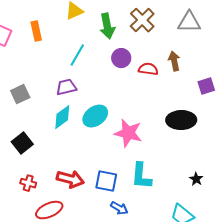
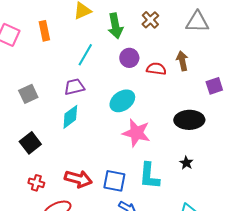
brown cross: (142, 20) -> (150, 20), size x0.7
cyan ellipse: (95, 116) -> (122, 101), moved
black star: (196, 179) -> (186, 163), moved

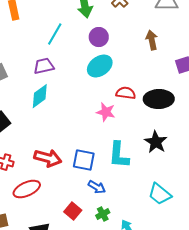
red semicircle: (156, 69) -> (126, 93), moved
cyan ellipse: (122, 101) -> (100, 66), moved
pink star: (136, 133) -> (106, 112), size x0.7
black star: (186, 163) -> (156, 142), size x1.6

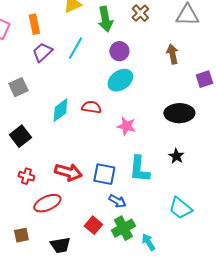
purple trapezoid: (44, 66) -> (42, 52), moved, turned -30
red semicircle: (126, 93) -> (91, 107), moved
black star: (156, 142) -> (176, 156), size x0.7
green cross: (103, 214) -> (123, 228), size x1.6

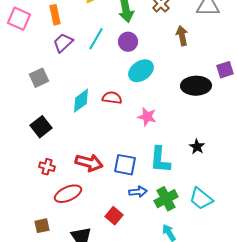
purple circle: (119, 51) -> (128, 42), moved
brown arrow: (172, 54) -> (182, 36), moved
black ellipse: (179, 113) -> (196, 86), moved
blue arrow: (117, 201) -> (138, 192), turned -36
green cross: (123, 228) -> (166, 199), moved

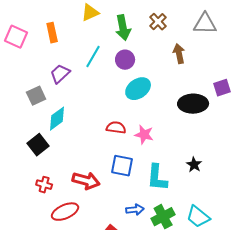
purple trapezoid: (63, 43) -> (60, 74), moved
red semicircle: (112, 98) -> (116, 128), moved
cyan diamond: (81, 101) -> (57, 119), moved
blue square: (125, 165) -> (122, 166), moved

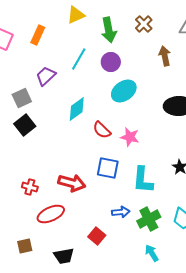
orange rectangle: (52, 33) -> (38, 35), turned 36
cyan diamond: (57, 119) -> (77, 109), moved
red semicircle: (116, 128) -> (102, 130), turned -144
black square: (38, 145) -> (25, 125), moved

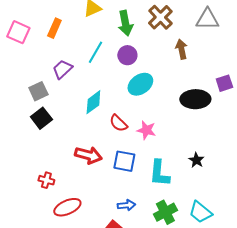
brown cross: (144, 24) -> (160, 17), size x1.4
red arrow: (72, 183) -> (88, 155), moved
blue arrow: (121, 212) -> (126, 205), moved

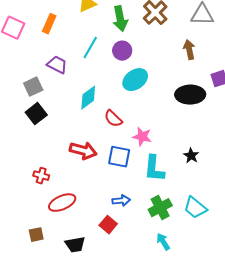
brown arrow: (181, 49) -> (189, 50), moved
purple trapezoid: (62, 69) -> (57, 65), turned 70
pink star: (146, 130) -> (142, 137), moved

